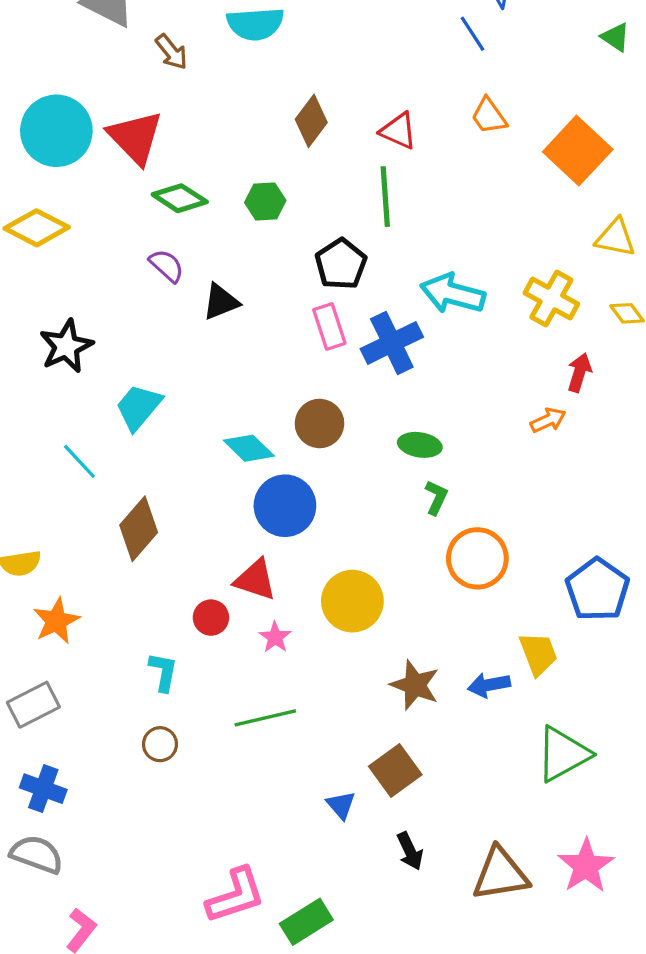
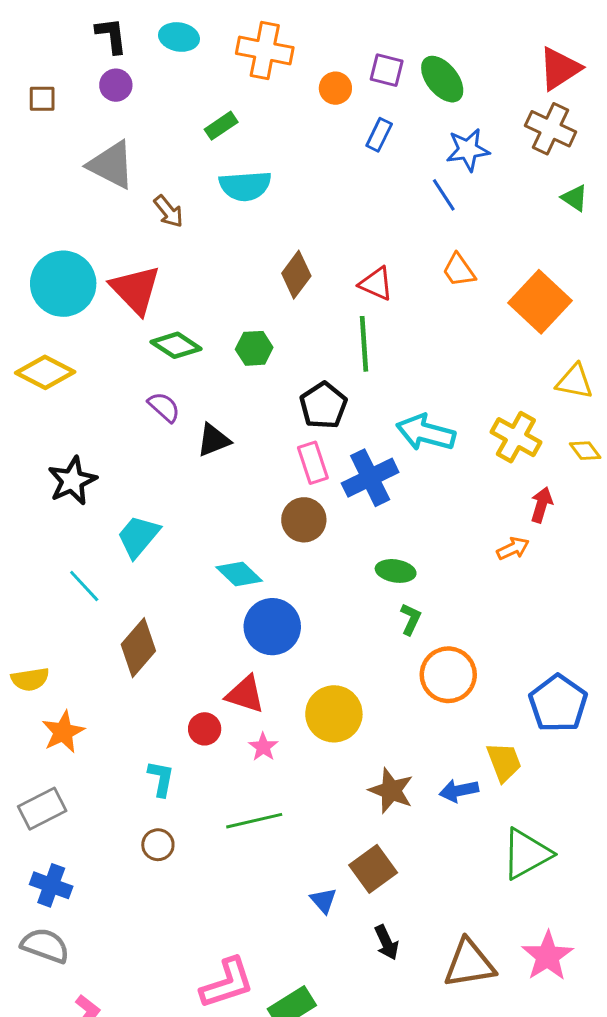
brown circle: (319, 424) -> (304, 520), moved

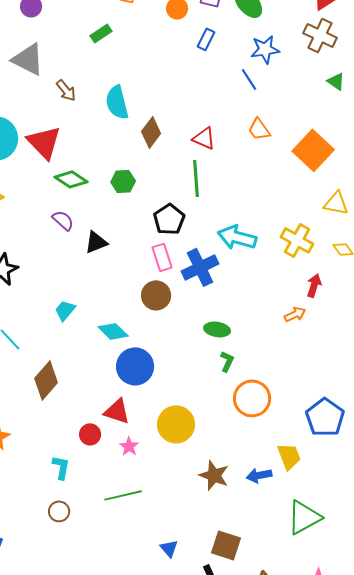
cyan semicircle: (245, 186) -> (117, 102), moved, turned 80
cyan trapezoid: (138, 536) -> (65, 310), moved, size x0.7
brown square: (373, 869) -> (226, 545), moved, turned -36

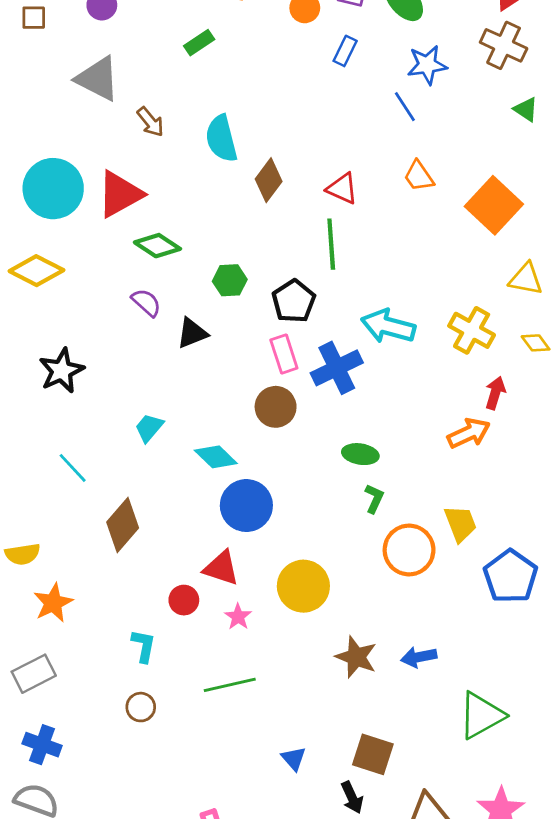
red triangle: (44, 142) -> (120, 194), turned 45
green hexagon: (123, 181) -> (230, 280), moved
orange arrow: (295, 314) -> (469, 433), size x1.4
yellow trapezoid: (289, 456) -> (460, 524), moved

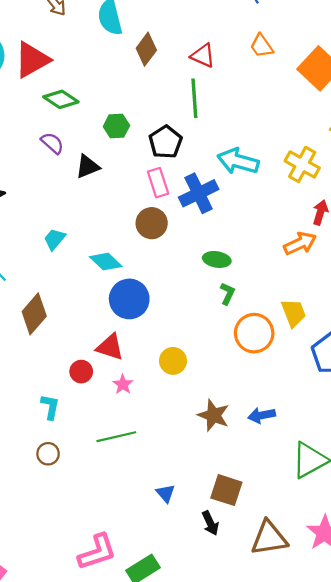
yellow circle: (303, 586) -> (173, 361), size x0.7

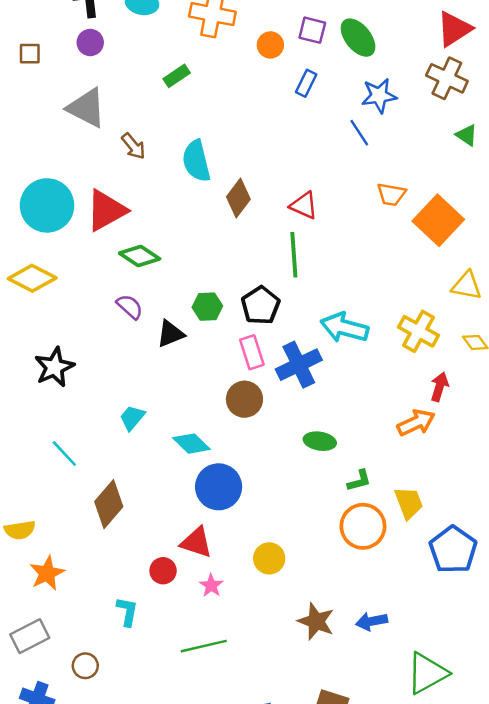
orange trapezoid: (262, 46) -> (391, 194), moved, turned -45
green hexagon: (116, 126) -> (207, 307), moved
green L-shape: (227, 294) -> (359, 481), moved, turned 50
brown circle: (48, 454) -> (85, 666), moved

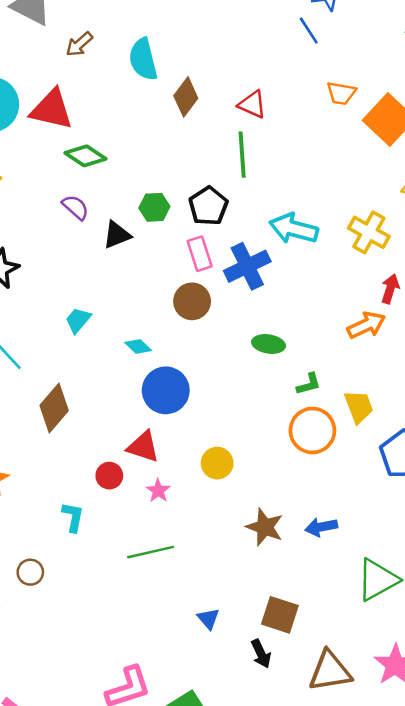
brown arrow: (133, 146) -> (79, 44), turned 88
red triangle: (106, 210) -> (52, 109), turned 42
cyan diamond: (191, 444) -> (138, 346), size x0.7

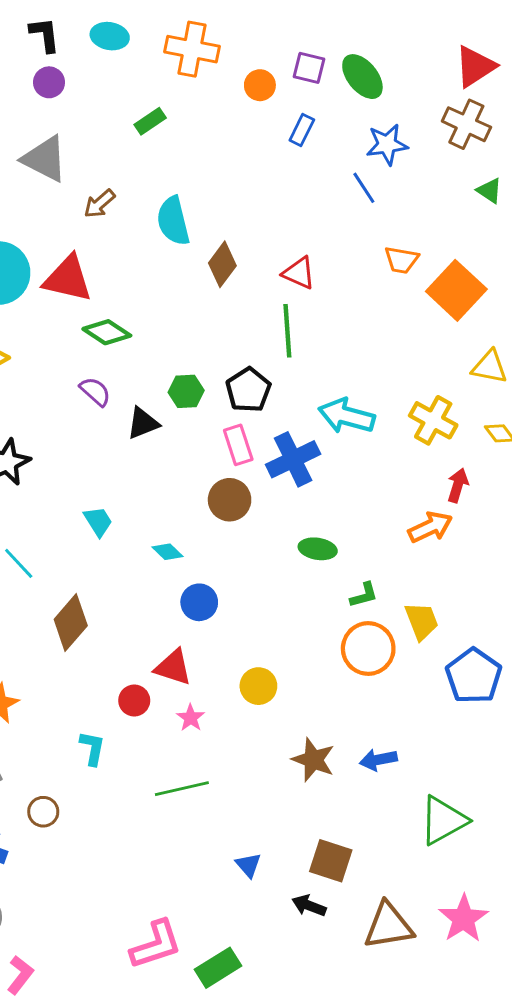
cyan trapezoid: (78, 320) -> (98, 521), turned 108
blue circle: (166, 390) -> (199, 602), size x0.7
black arrow: (261, 654) -> (309, 906), turned 136

